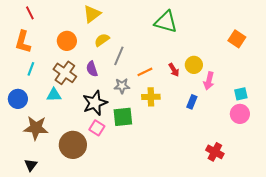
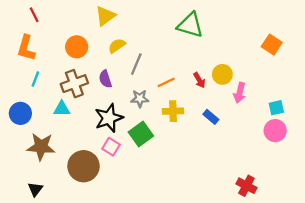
brown cross: (65, 73) -> (74, 84), turned 35
blue rectangle: (192, 102) -> (211, 117), moved, turned -72
green square: (123, 117) -> (141, 134), turned -30
red cross: (215, 152) -> (246, 186), moved

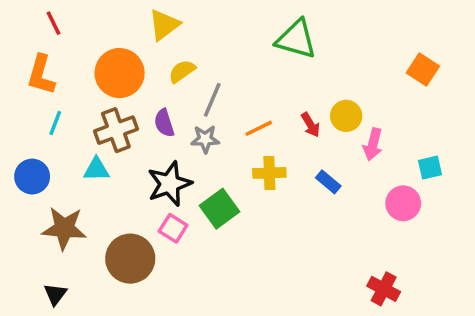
orange circle: (77, 47) -> (120, 73), size x1.4
gray star: (140, 98) -> (205, 139), moved
pink circle: (275, 131) -> (403, 203), moved

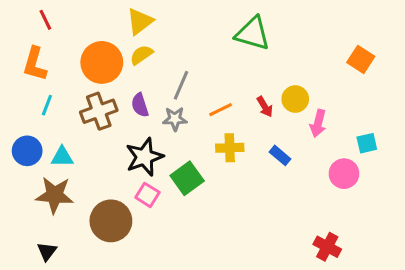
yellow semicircle: (182, 71) -> (141, 55), moved
cyan triangle: (96, 169) -> (62, 157), moved

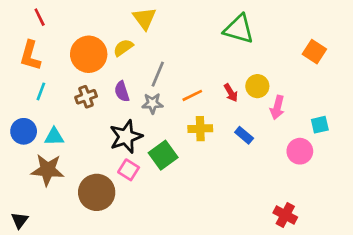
yellow triangle: (140, 21) -> (144, 18), moved, turned -30
green triangle: (253, 34) -> (239, 29), moved
brown cross: (99, 111) -> (86, 97), size x0.7
black triangle: (47, 251) -> (20, 220), moved

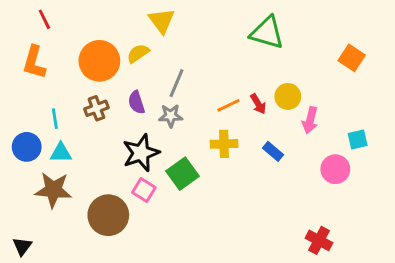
cyan line: (41, 91) -> (55, 119), moved, turned -30
orange line: (192, 95) -> (228, 105), moved

